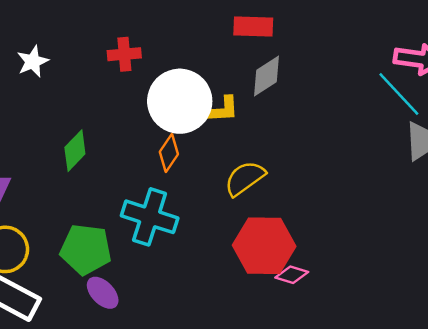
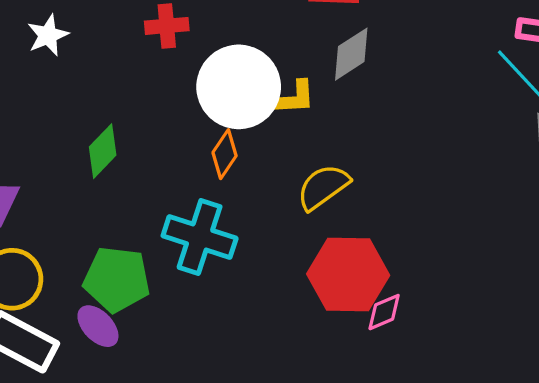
pink diamond: (292, 275) -> (384, 312), turned -40
purple ellipse: (103, 293) -> (98, 326), moved

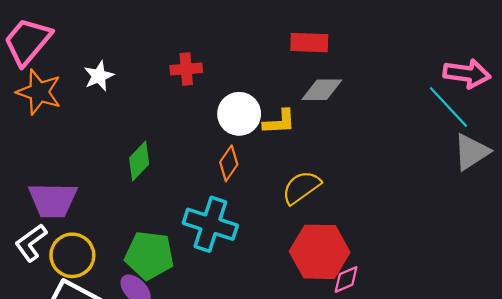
gray diamond: (351, 54) -> (322, 90), turned 33
white circle: (239, 87) -> (239, 114), size x0.7

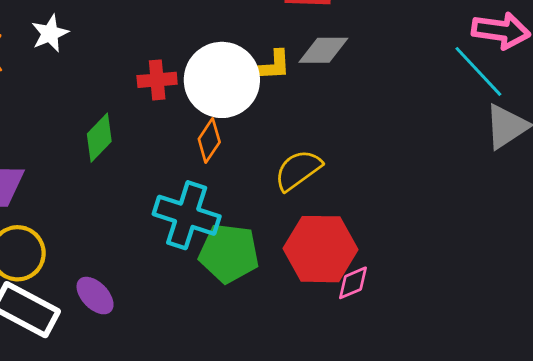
red cross: (186, 69) -> (157, 80), moved
white circle: (239, 114) -> (222, 80), size x1.4
yellow L-shape: (279, 122) -> (271, 66), moved
green pentagon: (149, 255) -> (229, 253), moved

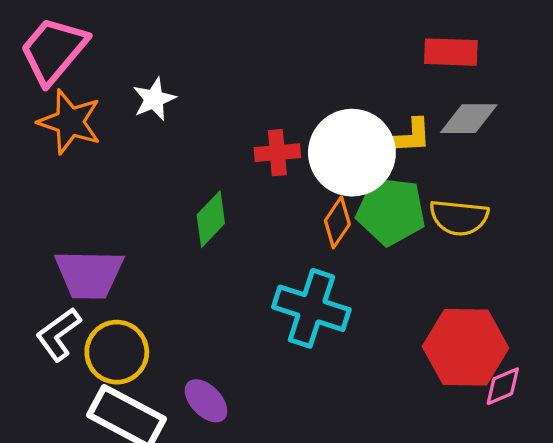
yellow semicircle: (298, 170) -> (459, 217), moved, turned -138
green pentagon: (229, 253) -> (391, 211), moved

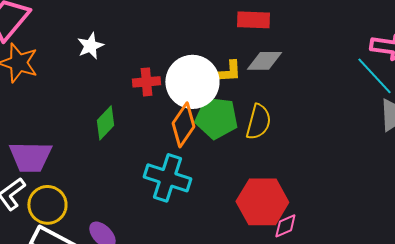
white star: (154, 99) -> (90, 46), moved
yellow semicircle: (459, 217) -> (258, 122), turned -81
orange diamond: (337, 222) -> (183, 125), size x1.4

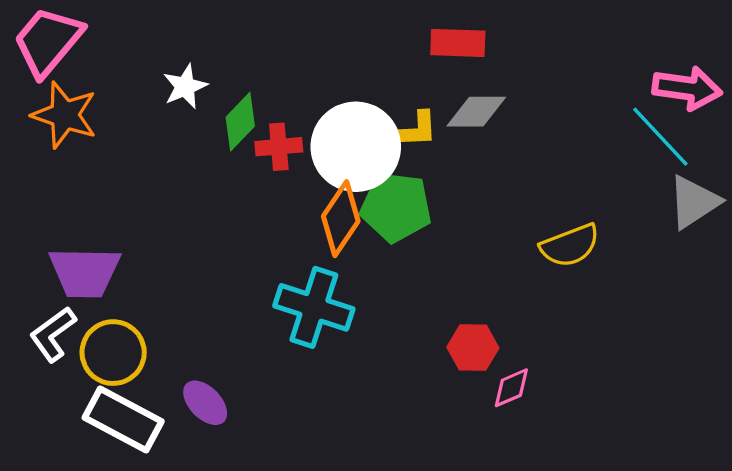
yellow semicircle: (258, 122) -> (570, 245), moved, turned 54
green diamond: (105, 123) -> (240, 122), moved
red hexagon: (262, 202) -> (473, 348), size x0.6

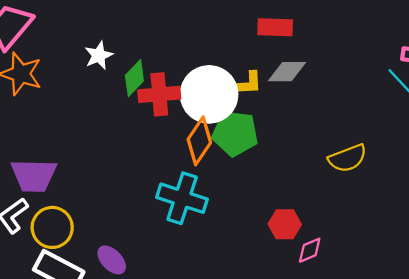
red cross: (279, 147) -> (159, 94), size x1.4

